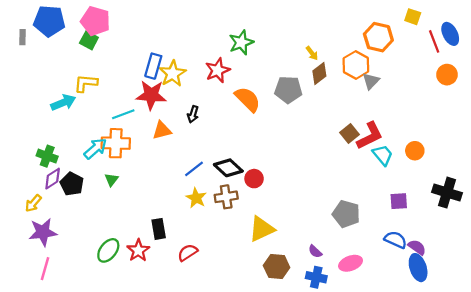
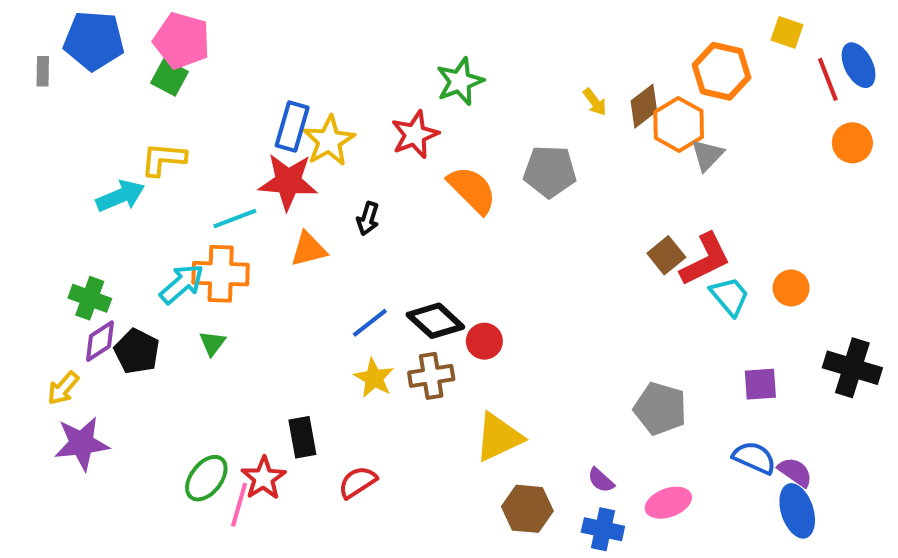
brown diamond: (319, 74) -> (644, 106), moved
pink line: (45, 269) -> (239, 505), moved

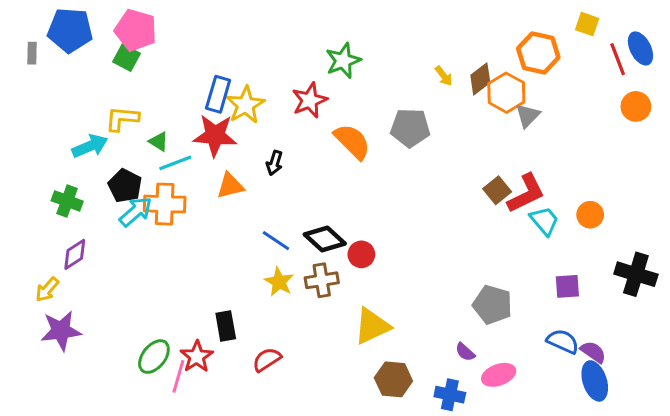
green cross: (90, 298) -> (67, 201), moved
blue line: (370, 323) -> (276, 241), turned 72
green triangle: (212, 343) -> (159, 142), moved, turned -35
black pentagon: (137, 351) -> (125, 186), moved
purple semicircle: (601, 480) -> (465, 352), moved

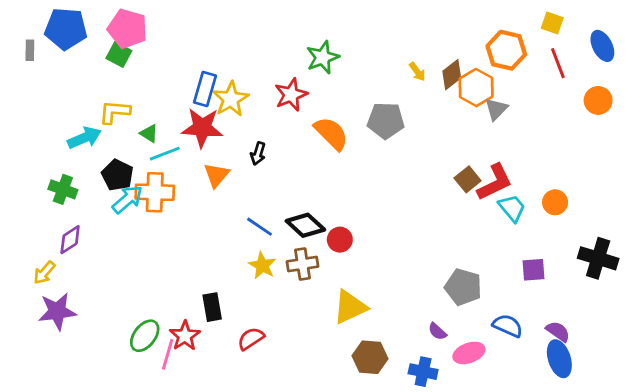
red line: (618, 59) -> (558, 63), moved
orange triangle: (230, 186) -> (216, 175), turned -36
blue semicircle: (563, 341) -> (508, 326), moved

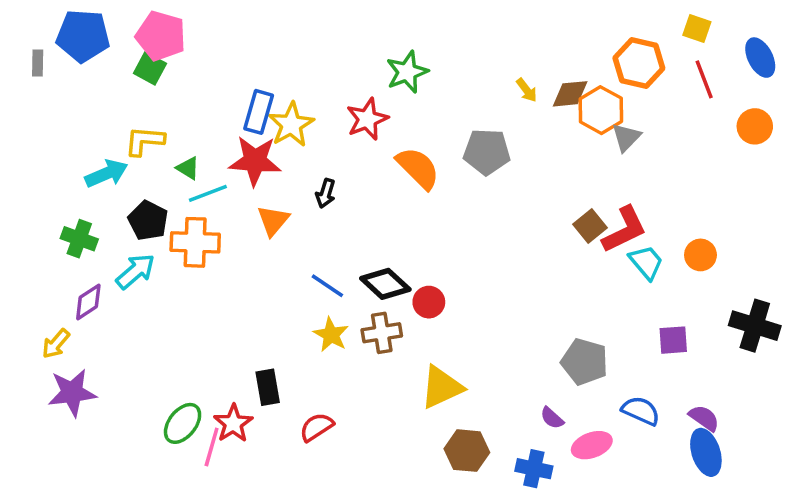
brown diamond: (452, 75) -> (570, 94), turned 32
cyan arrow: (127, 199) -> (135, 271), moved

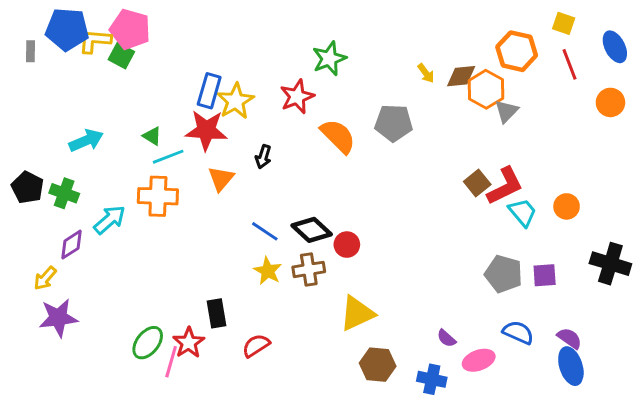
yellow L-shape: (145, 141) -> (95, 41), moved
black pentagon: (148, 221) -> (28, 187), moved
gray pentagon: (585, 362) -> (504, 274), moved

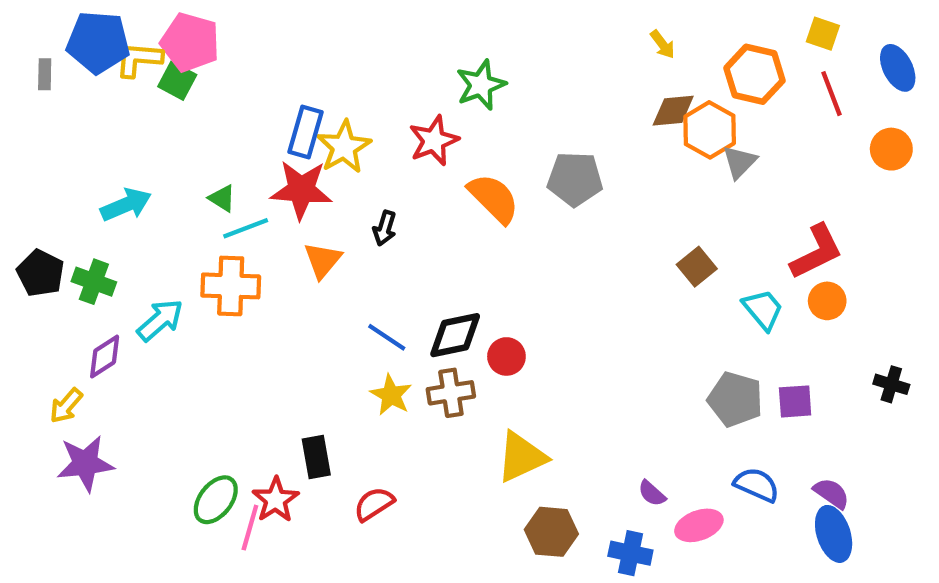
yellow arrow: (426, 73) -> (663, 44), moved
red L-shape: (505, 186) -> (816, 252), moved
black diamond: (312, 230) -> (455, 335), turned -54
black cross: (610, 264) -> (891, 384), size x0.6

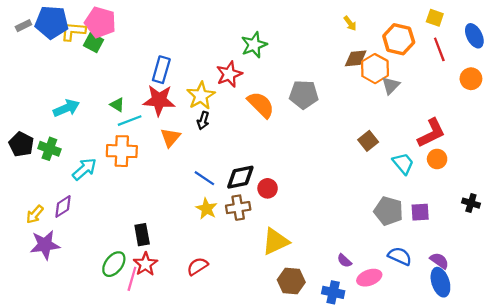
gray rectangle: (45, 74) -> (23, 26), moved, turned 63
yellow star: (344, 147) -> (201, 96), moved
purple diamond: (105, 356) -> (63, 206), moved
black rectangle: (316, 457) -> (142, 235), moved

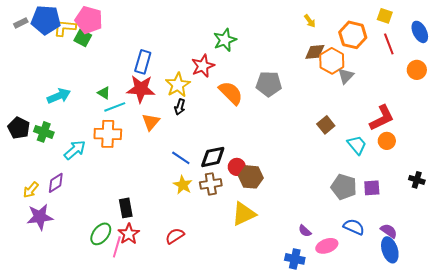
brown hexagon: (291, 281) -> (251, 177), moved

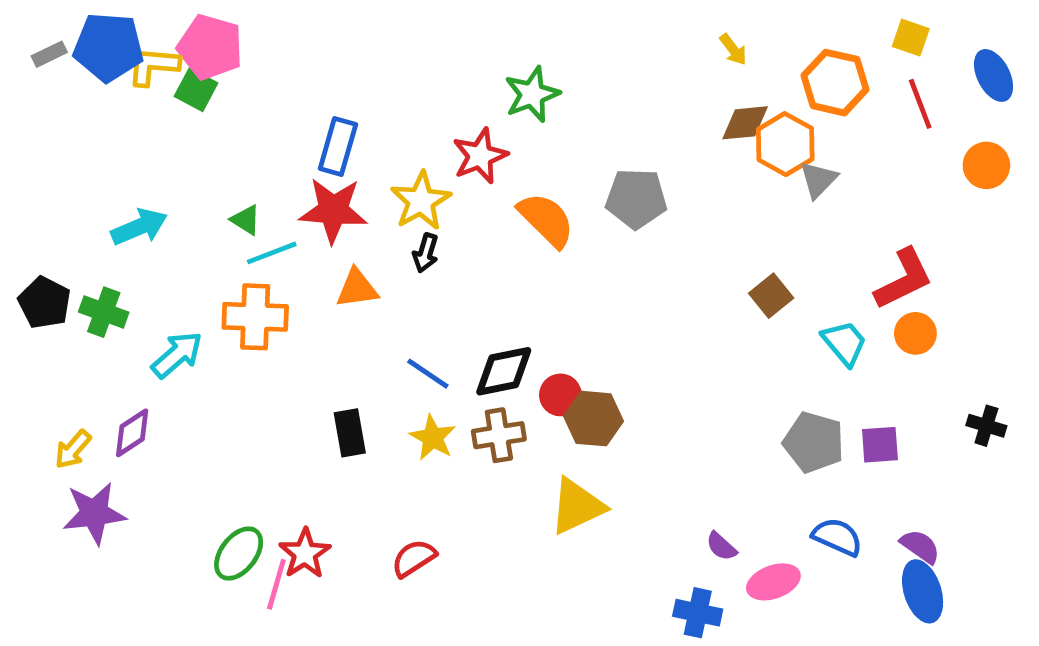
orange triangle: (151, 122) -> (357, 288), turned 42
black rectangle: (126, 208) -> (350, 433), moved

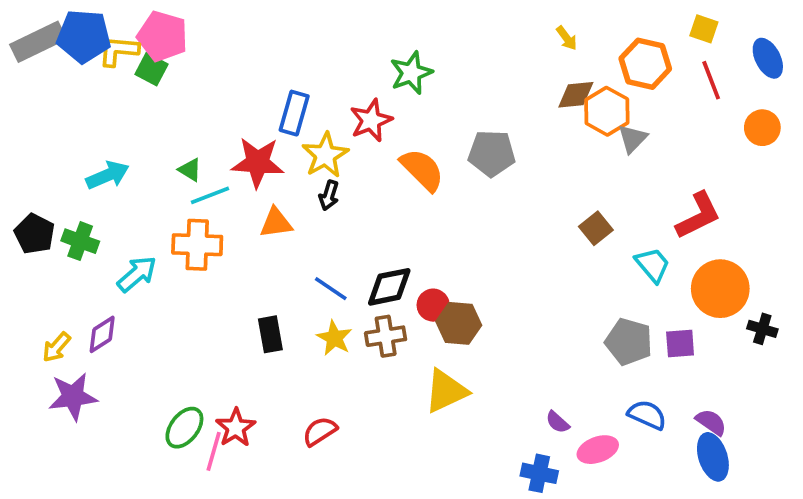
gray rectangle: (49, 54) -> (38, 42), size x2.0
blue rectangle: (338, 146) -> (294, 113), moved
orange circle: (915, 333) -> (720, 289), moved, size x1.8

